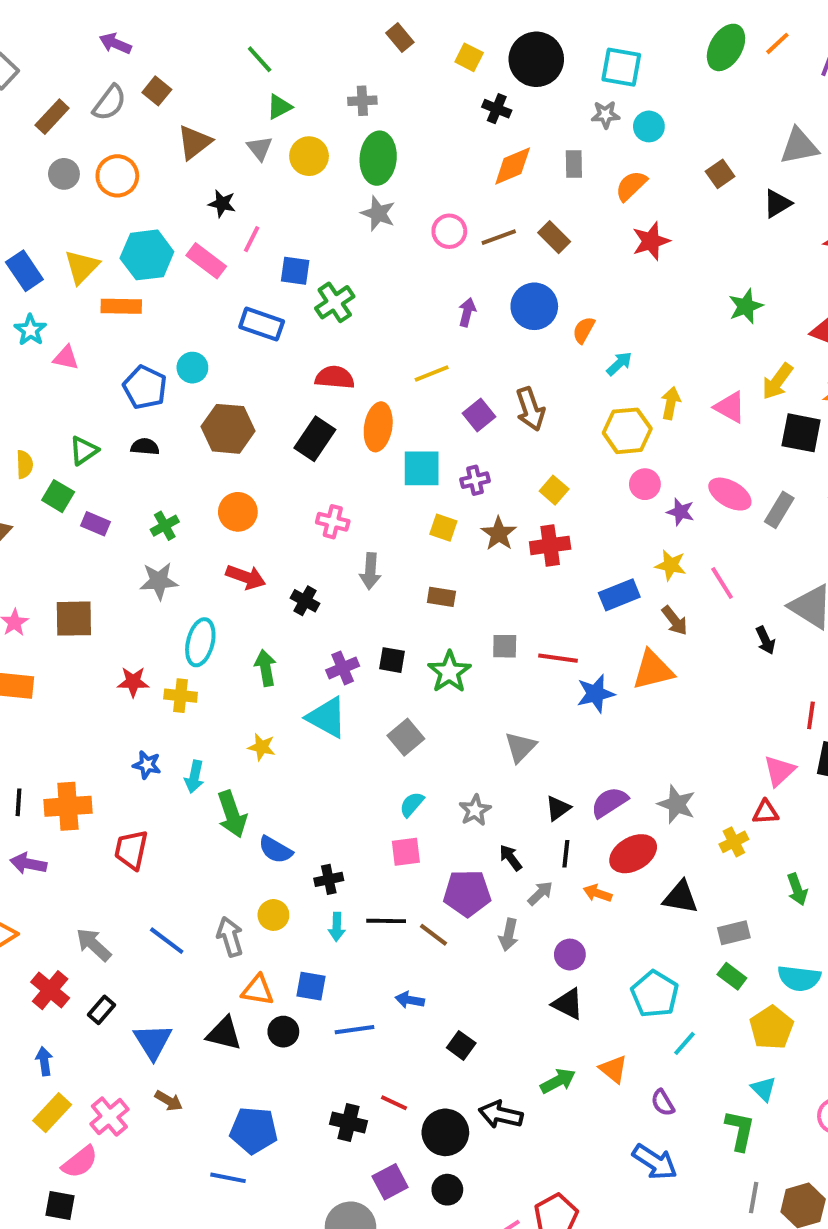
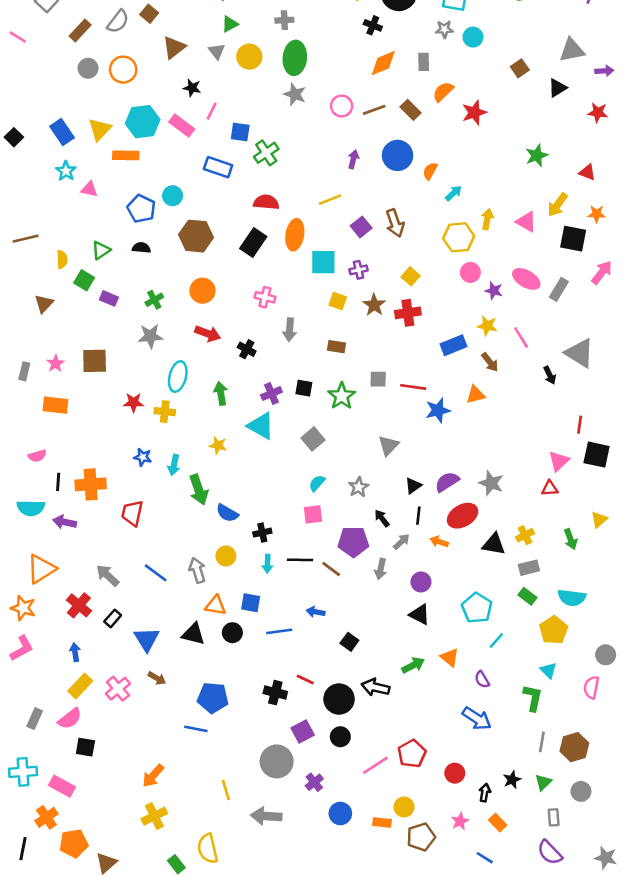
orange semicircle: (631, 186) -> (443, 92), moved
orange triangle: (653, 670) -> (476, 395), size x0.7
yellow cross: (734, 842) -> (525, 535), moved
pink semicircle: (80, 1162) -> (70, 719), moved

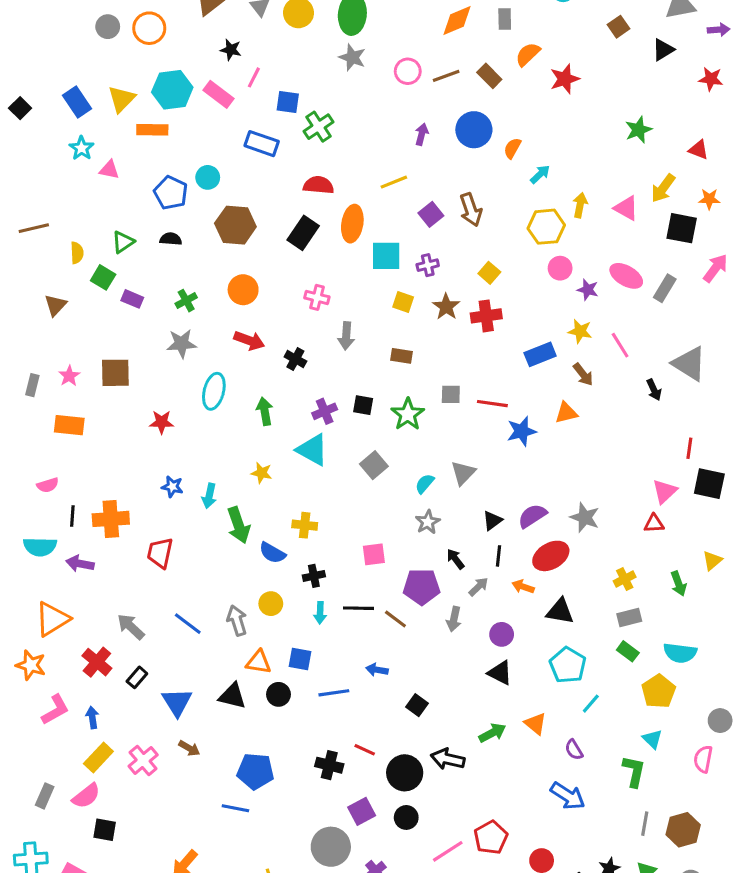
yellow cross: (165, 412) -> (305, 525), moved
cyan semicircle: (317, 483) -> (425, 484), moved
black triangle: (494, 544) -> (560, 611), moved
pink L-shape: (22, 648) -> (55, 710), moved

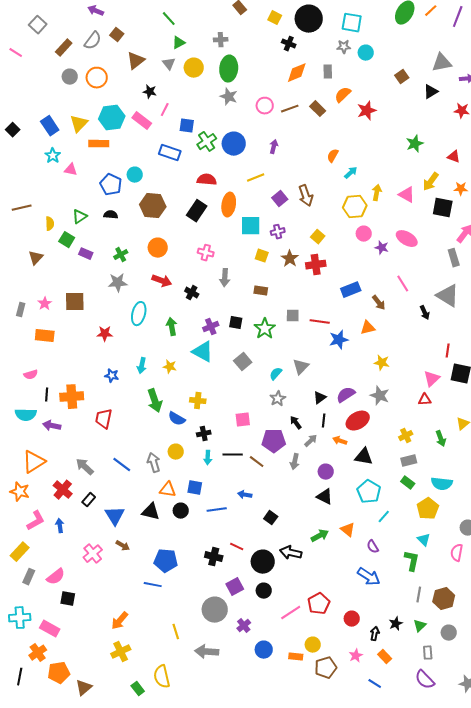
blue circle: (474, 130) -> (234, 144), moved
gray rectangle: (665, 288) -> (454, 258), moved, turned -48
yellow star: (580, 331) -> (382, 363), moved
cyan arrow: (209, 496) -> (142, 366), moved
yellow rectangle: (98, 757) -> (20, 552), moved

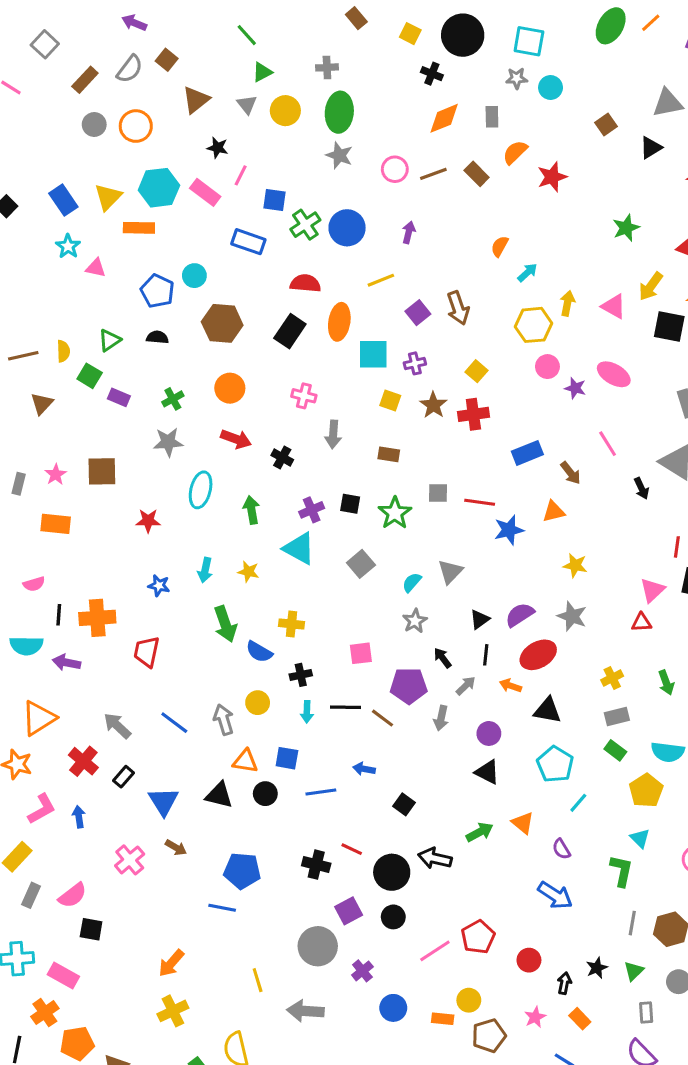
brown line: (22, 208) -> (23, 356), moved

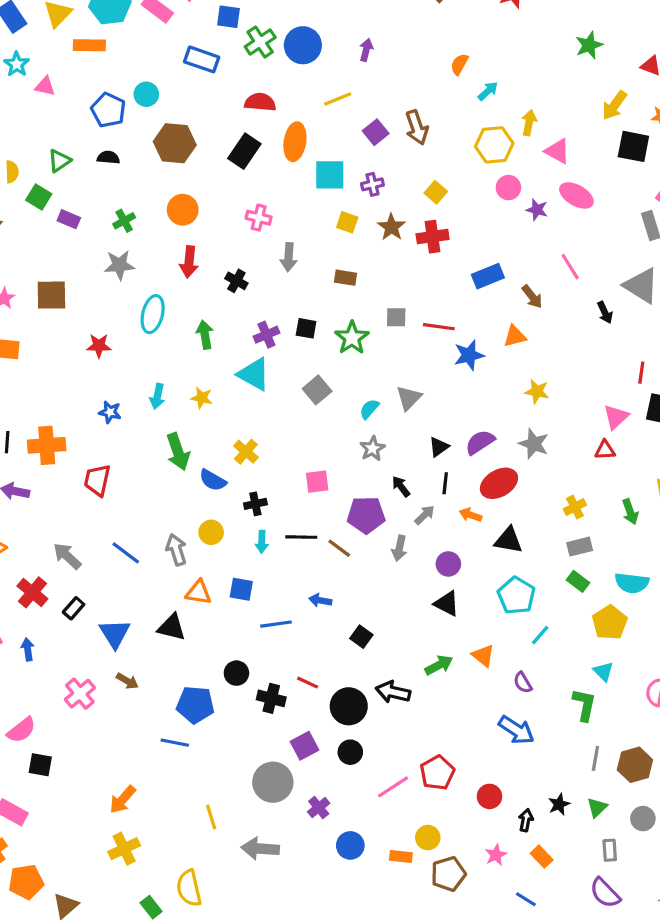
pink triangle: (614, 306) -> (557, 151), moved
red arrow: (236, 439) -> (189, 262), turned 76
yellow cross: (292, 624) -> (246, 452), turned 35
black circle: (265, 794) -> (236, 673), moved

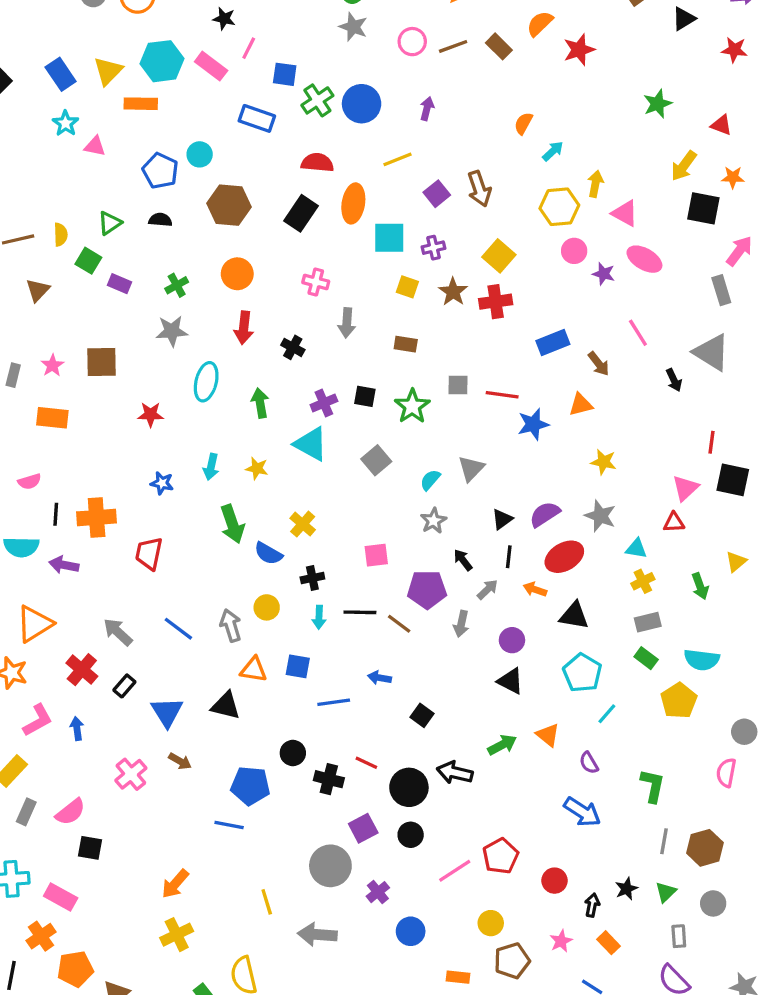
yellow square: (436, 192) -> (499, 256), size x1.4
cyan triangle: (603, 671) -> (636, 549), moved, turned -35
orange rectangle: (401, 857) -> (458, 977), moved

